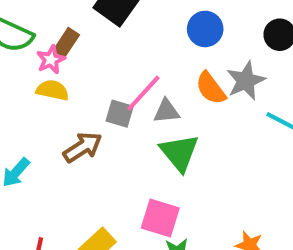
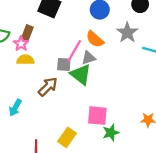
orange semicircle: (211, 88) -> (95, 39), moved
green triangle: (179, 153) -> (81, 74), moved

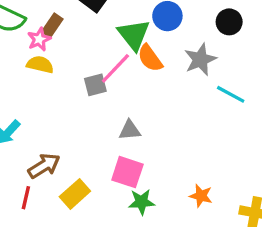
gray triangle: (88, 58) -> (130, 130), moved
gray square: (64, 64) -> (95, 85), turned -32
green triangle: (81, 74) -> (134, 35), moved
brown arrow: (48, 87) -> (44, 166), moved

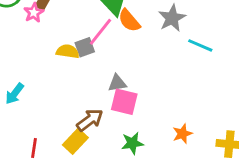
yellow semicircle: (40, 65) -> (68, 51), moved
brown arrow: (44, 166) -> (90, 120), moved
pink square: (127, 172) -> (124, 102), moved
orange star: (201, 196) -> (182, 134), turned -30

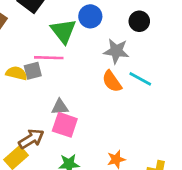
gray star: (172, 18) -> (116, 51), turned 30
orange semicircle: (129, 21) -> (112, 81), moved
pink line: (101, 32) -> (49, 58), turned 48

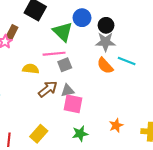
black circle: (139, 21) -> (106, 25), moved
gray square: (33, 71) -> (65, 65), moved
brown arrow: (31, 139) -> (48, 89), moved

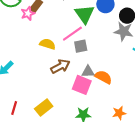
pink line: (54, 54) -> (72, 34), turned -40
orange semicircle: (105, 66) -> (103, 77), moved, turned 150
gray triangle: (67, 91) -> (88, 72), moved

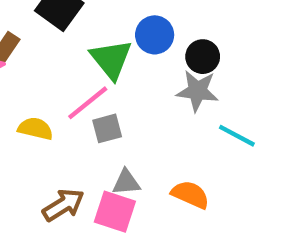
brown arrow: (60, 66) -> (63, 205), moved
orange semicircle: (103, 77) -> (190, 195), moved

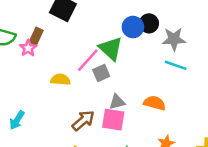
blue circle: (155, 35) -> (133, 27), moved
green triangle: (111, 59) -> (111, 49), moved
gray star: (197, 91) -> (174, 39), moved

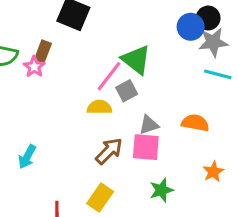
black circle: (149, 23) -> (208, 18), moved
blue circle: (133, 27) -> (191, 27), moved
yellow semicircle: (60, 80) -> (99, 107), moved

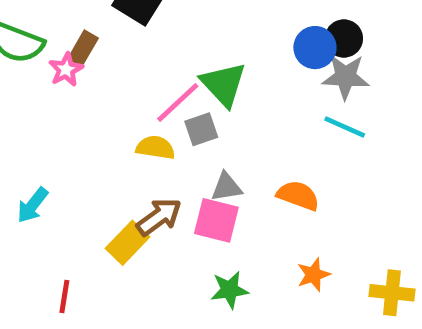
yellow rectangle: (100, 198) -> (127, 243), moved

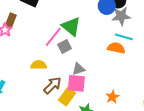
yellow semicircle: (155, 148) -> (39, 65), moved
orange semicircle: (298, 195) -> (116, 48), moved
yellow rectangle: (127, 243) -> (67, 97), moved
orange star: (313, 275) -> (112, 97), moved

